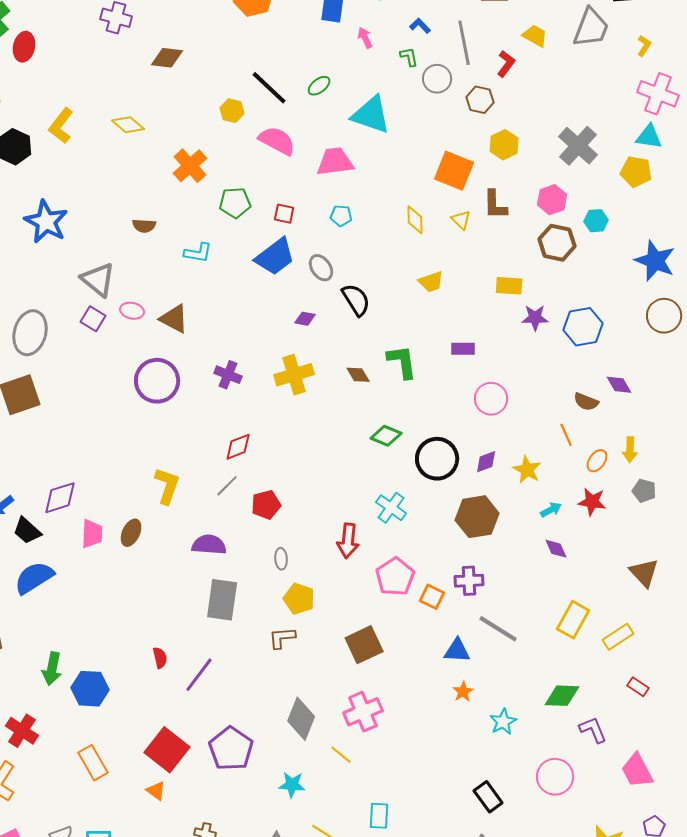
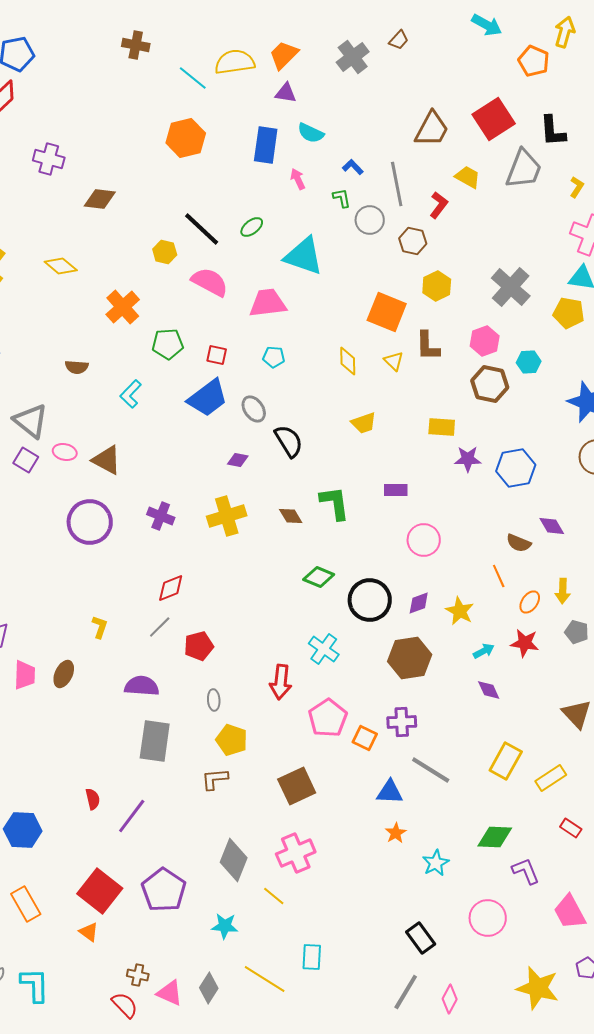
cyan L-shape: (198, 253) -> (131, 394), turned 124
yellow L-shape: (167, 486) -> (100, 627), size x0.6

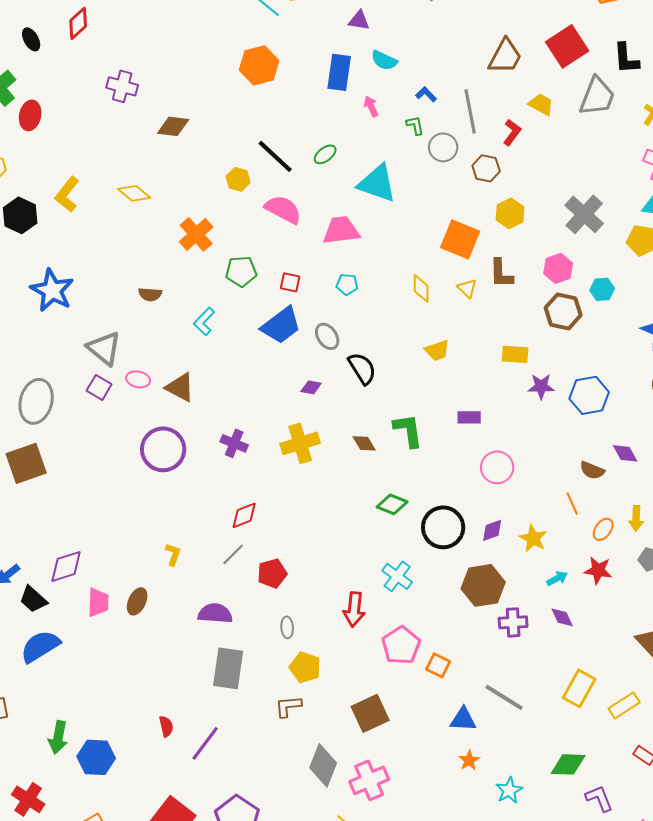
purple cross: (402, 722) -> (513, 622), moved
gray diamond: (234, 860) -> (323, 765), moved

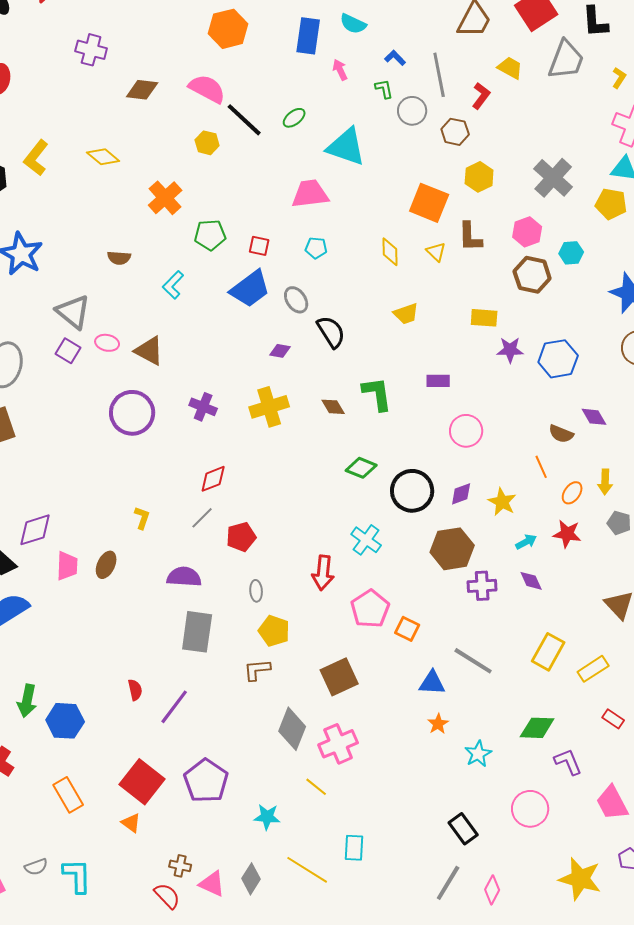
pink semicircle: (283, 209) -> (207, 89), moved

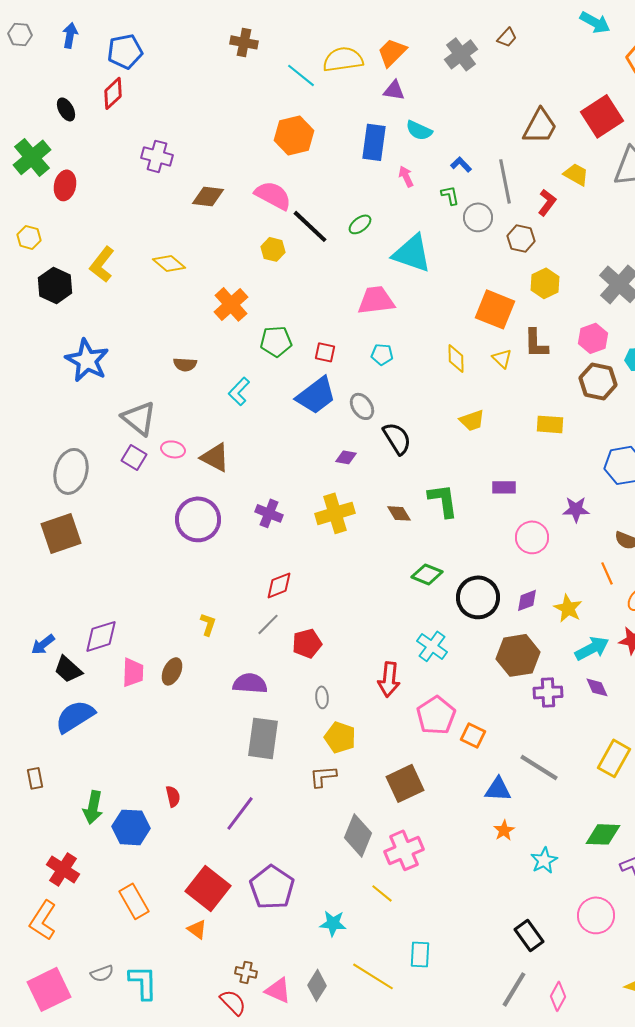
purple star: (510, 350) -> (576, 509), moved
cyan arrow: (526, 542) -> (592, 648), size x1.6
red semicircle: (135, 690) -> (173, 796), moved

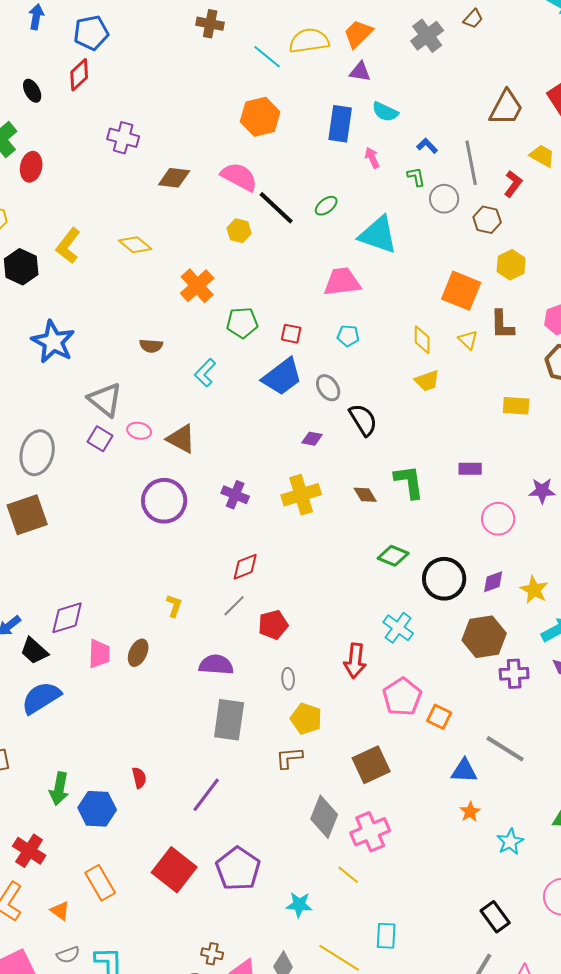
yellow trapezoid: (472, 420) -> (427, 381), moved
orange triangle: (197, 929) -> (60, 911), moved

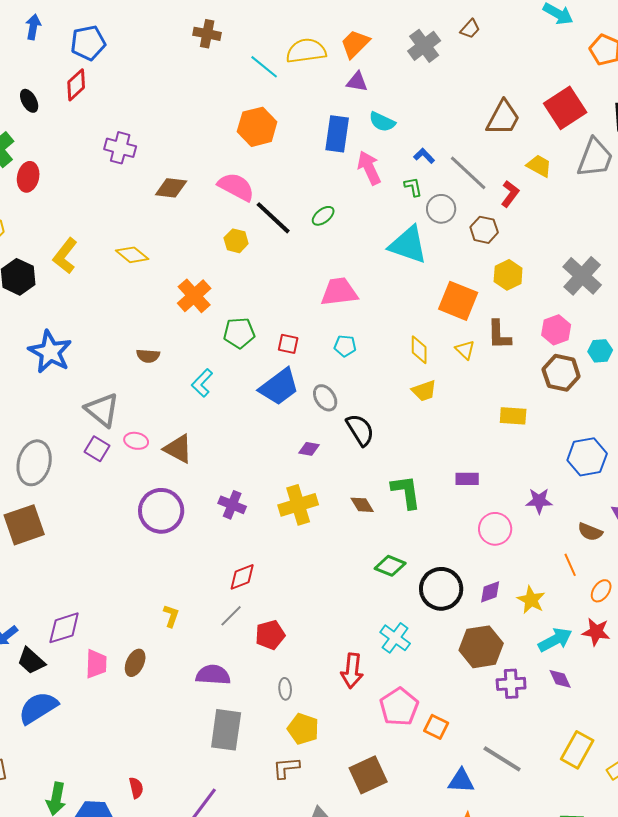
pink arrow: (372, 158) -> (369, 168), size x1.6
gray line: (471, 163) -> (468, 173), turned -36
cyan triangle: (378, 235) -> (408, 245), moved

